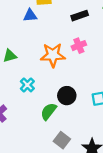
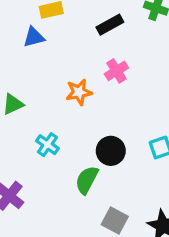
orange star: (53, 55) -> (79, 92), size x0.7

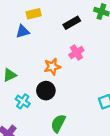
cyan cross: (47, 145) -> (23, 101), moved
black circle: (111, 151) -> (46, 91), moved

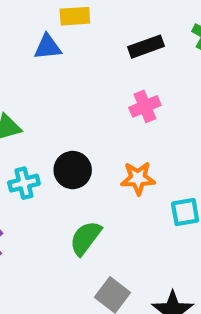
orange star: (52, 67) -> (138, 178), moved
cyan cross: (23, 101) -> (24, 183), turned 32

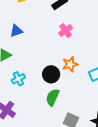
blue triangle: (48, 47) -> (16, 31), moved
black circle: (73, 170) -> (51, 74), moved

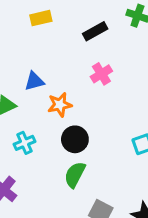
blue triangle: (16, 31) -> (34, 81), moved
orange star: (70, 64) -> (60, 105), moved

